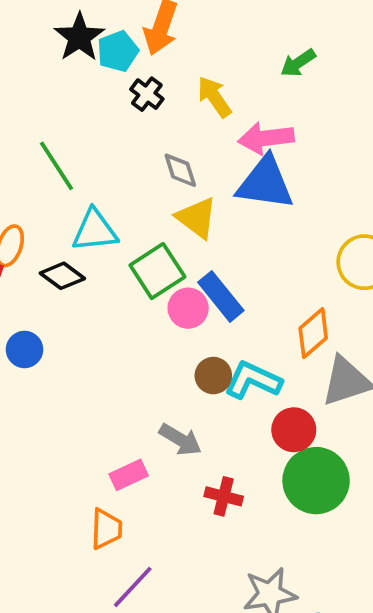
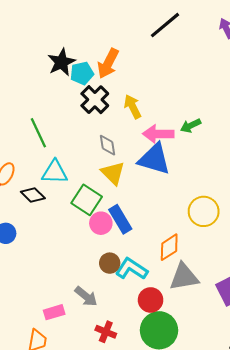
green arrow: (298, 63) -> (191, 126), moved
black cross: (147, 94) -> (95, 100), size x1.5
green square: (157, 271) -> (87, 200), turned -32

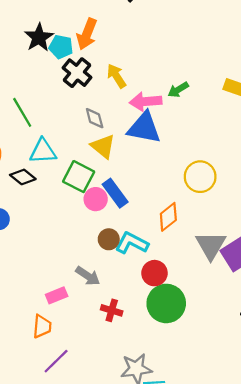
cyan pentagon: (82, 73) -> (61, 47), turned 30
gray triangle: (184, 277) -> (211, 245), moved, turned -44

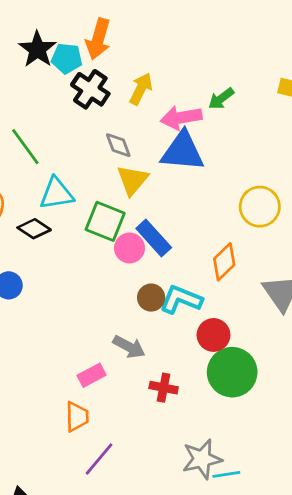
yellow arrow: (116, 76) -> (141, 89), turned 65
yellow triangle: (103, 146) -> (132, 180), turned 36

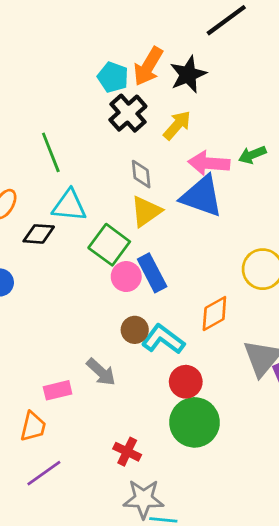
black star: (37, 49) -> (188, 74), moved
black diamond: (34, 229) -> (39, 234), turned -44
red cross: (164, 388) -> (127, 452), moved

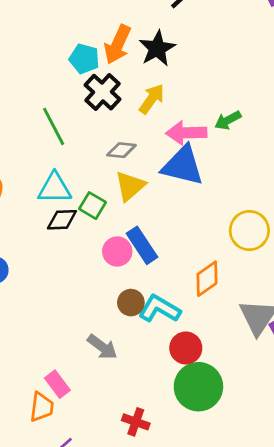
green line: (51, 152) -> (54, 126), moved
gray diamond: (141, 174) -> (121, 150), turned -72
black diamond: (39, 234) -> (62, 220), moved
green square: (109, 245) -> (92, 206), moved, size x0.7
pink rectangle: (58, 390) -> (57, 384), moved, turned 72

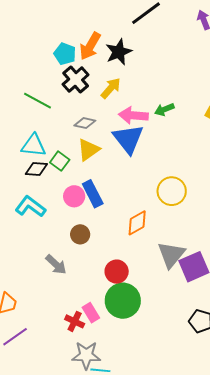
green line: (54, 126) -> (37, 101), turned -40
blue triangle: (183, 166) -> (128, 139), turned 32
cyan L-shape: (159, 309) -> (30, 207), moved
pink rectangle: (57, 384) -> (91, 313), moved

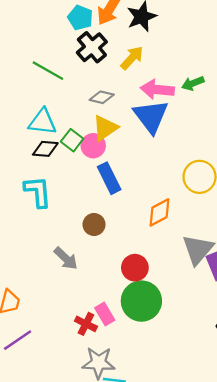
pink circle: (74, 196) -> (93, 146), moved
cyan L-shape: (30, 207) -> (38, 192), turned 48

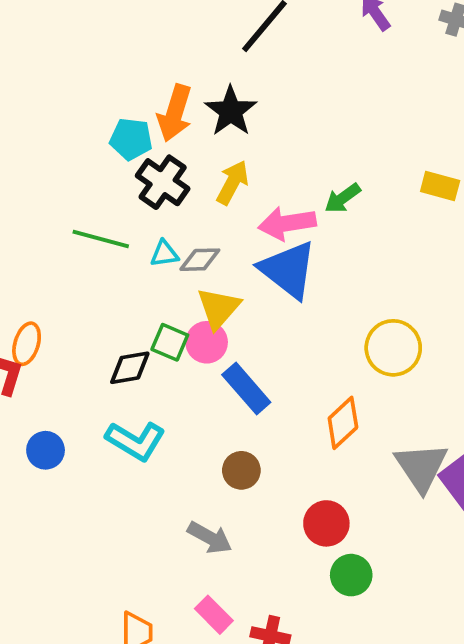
cyan triangle: (42, 122) -> (164, 254), moved, size x0.6
cyan L-shape: (38, 192) -> (136, 441), turned 140
green circle: (141, 301) -> (351, 575), size x0.6
pink rectangle: (105, 314) -> (214, 615), moved

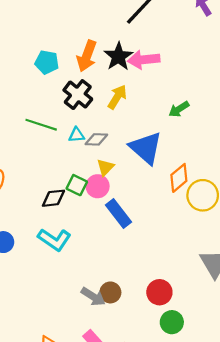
cyan pentagon: (131, 139) -> (47, 62), moved
pink arrow: (287, 223) -> (144, 60), moved
yellow triangle: (219, 308) -> (105, 167), size x0.7
orange diamond: (343, 423) -> (179, 178), moved
brown circle: (241, 470) -> (110, 292), moved

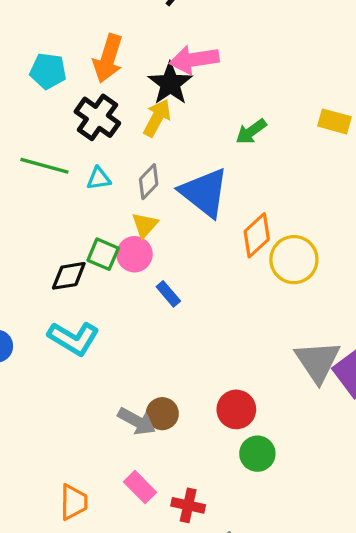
black star: (118, 57) -> (170, 83), moved
gray diamond: (96, 139) -> (149, 182), moved, turned -45
blue rectangle: (119, 214) -> (168, 294), size x0.6

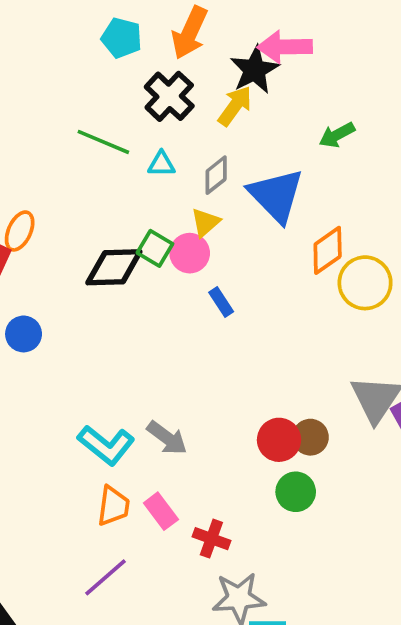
black diamond: (69, 276) -> (114, 267), size x1.4
cyan L-shape: (74, 338) -> (106, 445), moved
brown circle: (162, 414) -> (310, 437), moved
orange trapezoid: (74, 502) -> (113, 506), moved

